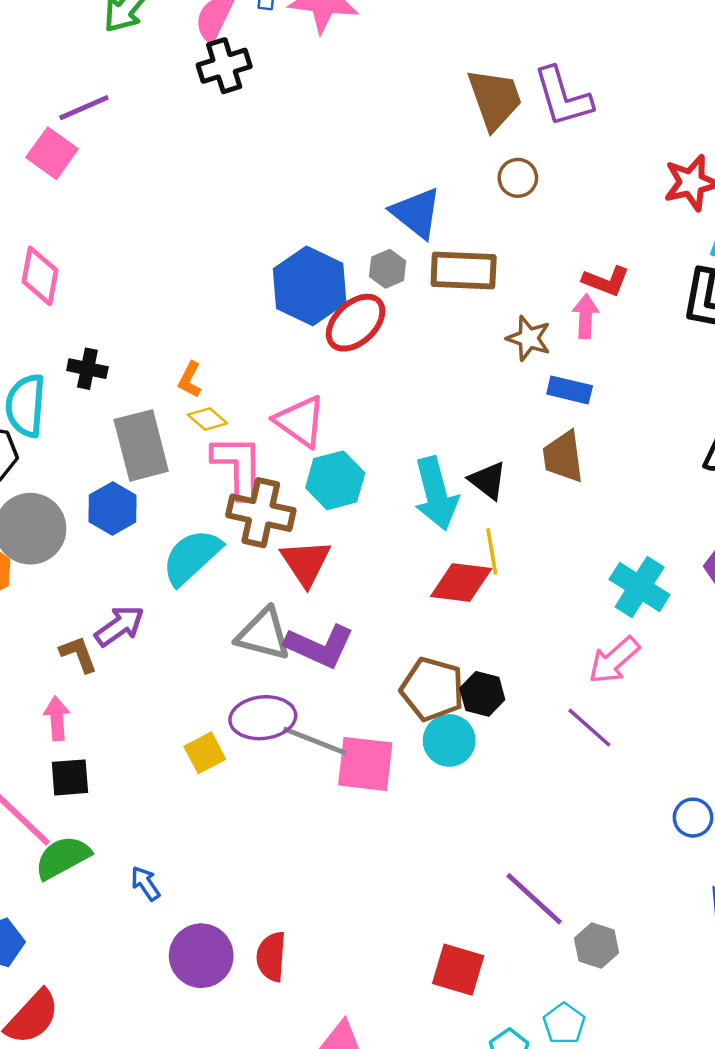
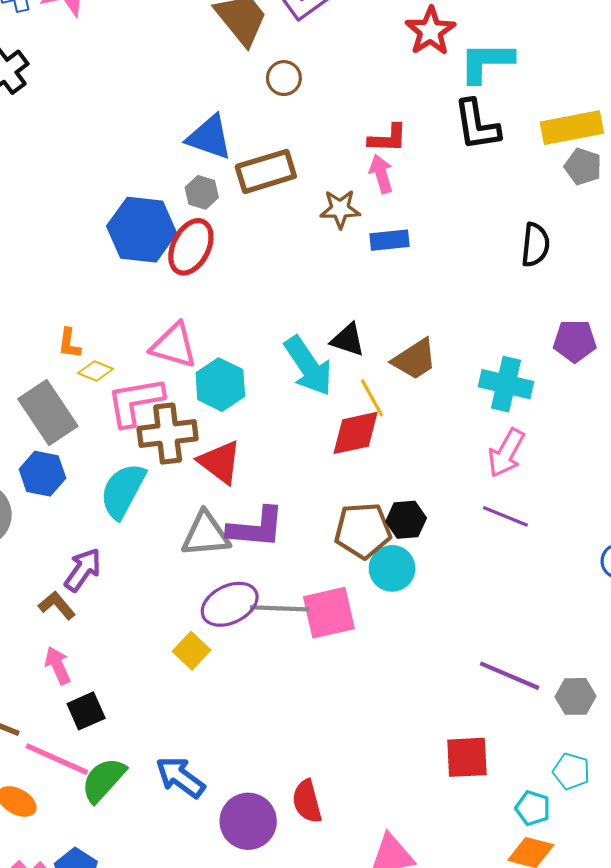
brown trapezoid: (563, 457) -> (415, 359), moved, turned -96
pink L-shape: (238, 467) -> (135, 402), turned -80
blue arrow: (145, 883) -> (180, 777), size x1.6

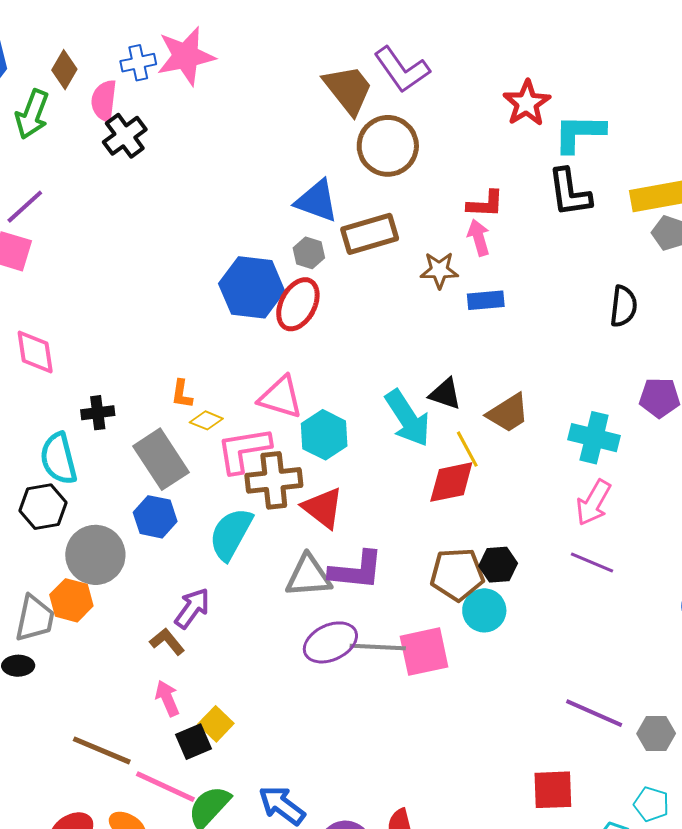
brown circle: (284, 78) -> (388, 146), size x1.8
yellow square: (192, 651) -> (216, 724), moved

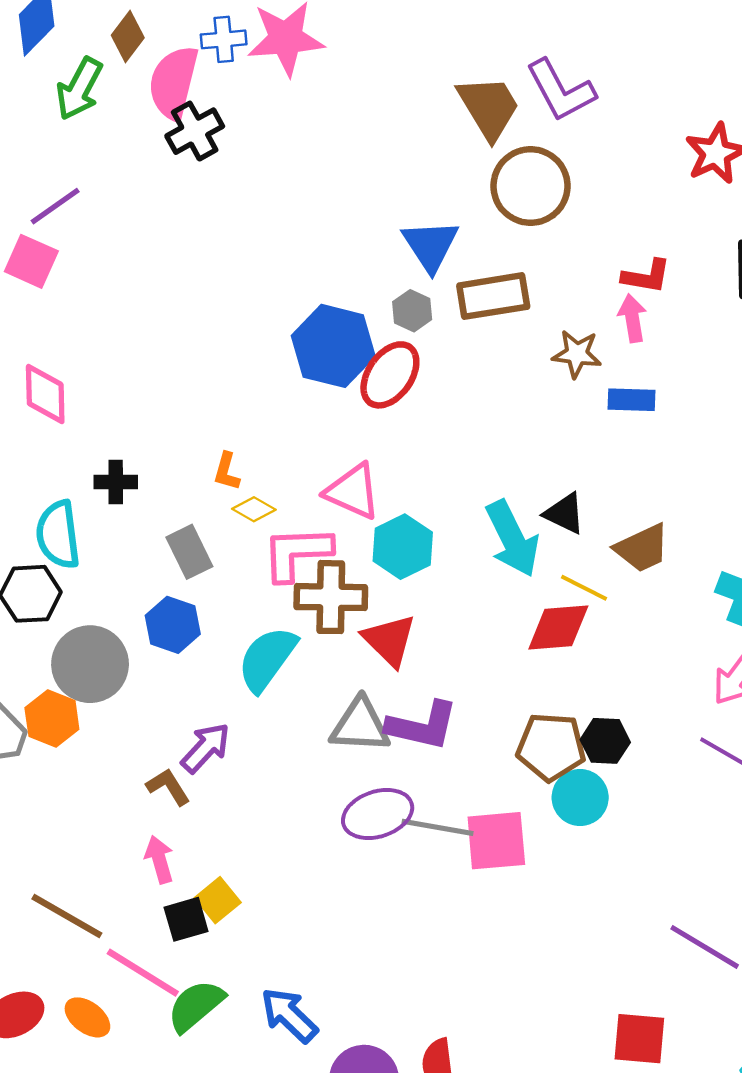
pink semicircle: (104, 101) -> (174, 83), size x1.4
blue triangle: (317, 201) -> (430, 245), turned 30
yellow line: (467, 449) -> (584, 588), turned -42
gray rectangle: (161, 459) -> (189, 552), size x0.7

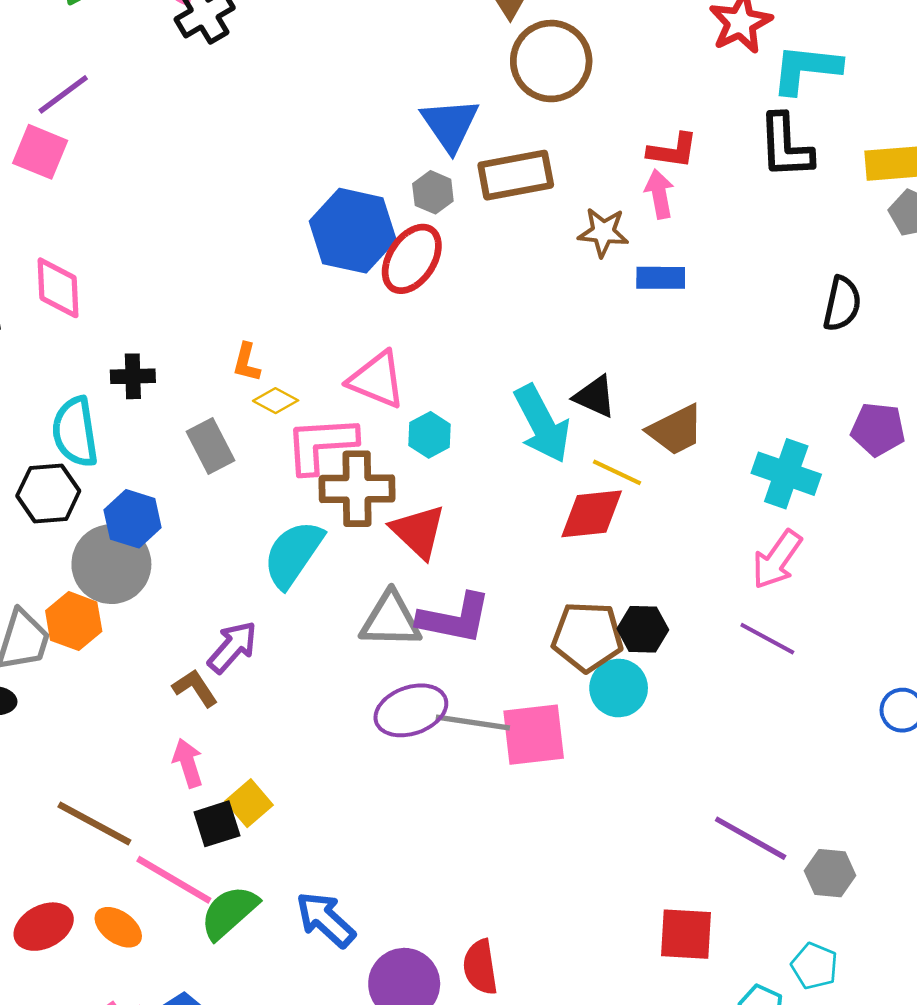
cyan hexagon: (403, 547) -> (430, 435), size x0.7
blue hexagon: (173, 625) -> (133, 519), moved

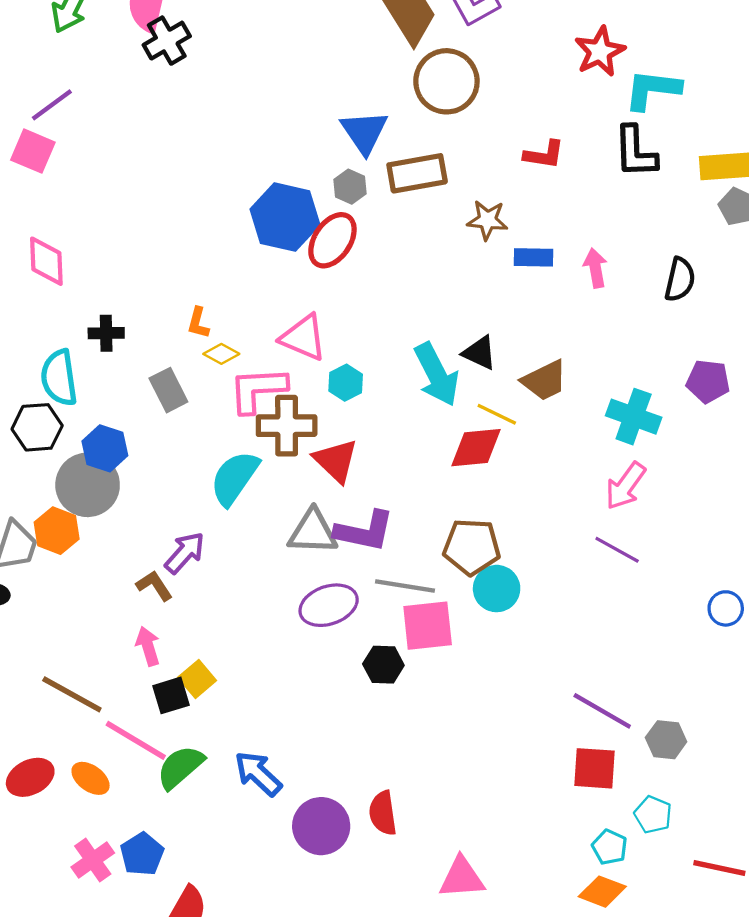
pink arrow: (659, 194) -> (595, 268), moved
black hexagon: (643, 629) -> (383, 665), moved
gray line: (473, 722) -> (405, 586), moved
red square: (686, 934) -> (595, 768), moved

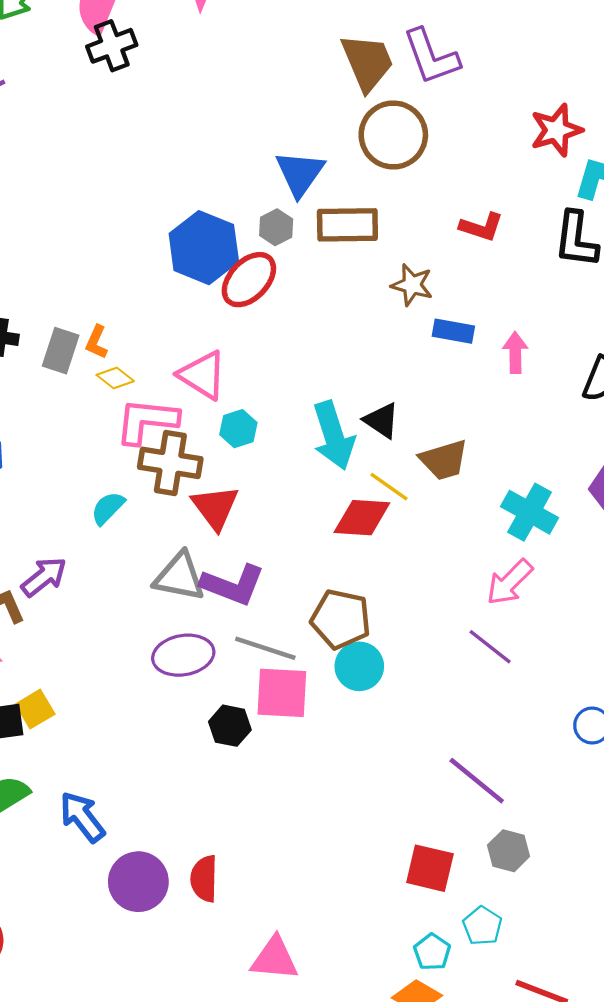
gray rectangle: (168, 390) -> (61, 351), moved, turned 36
cyan semicircle: (235, 478) -> (108, 508), size x0.6
purple line: (602, 711) -> (477, 781), moved

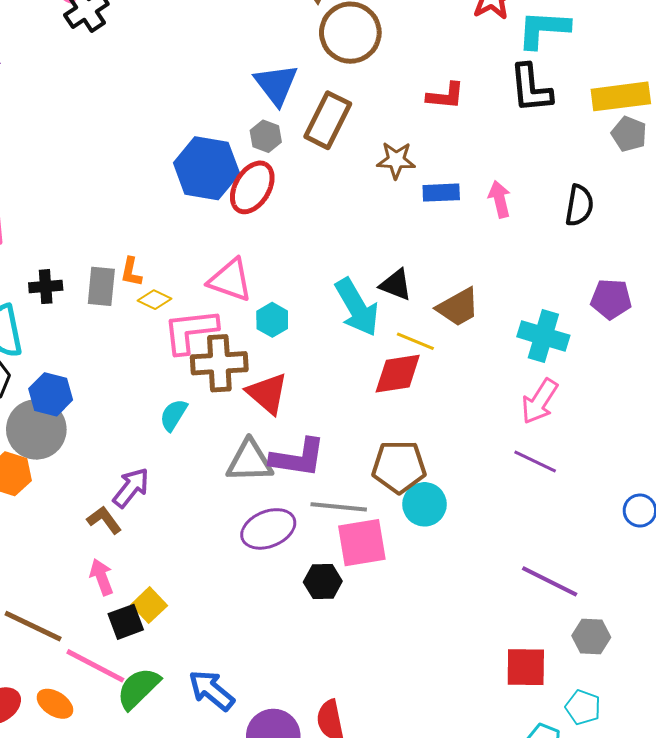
brown rectangle: (347, 225) -> (328, 120), turned -50

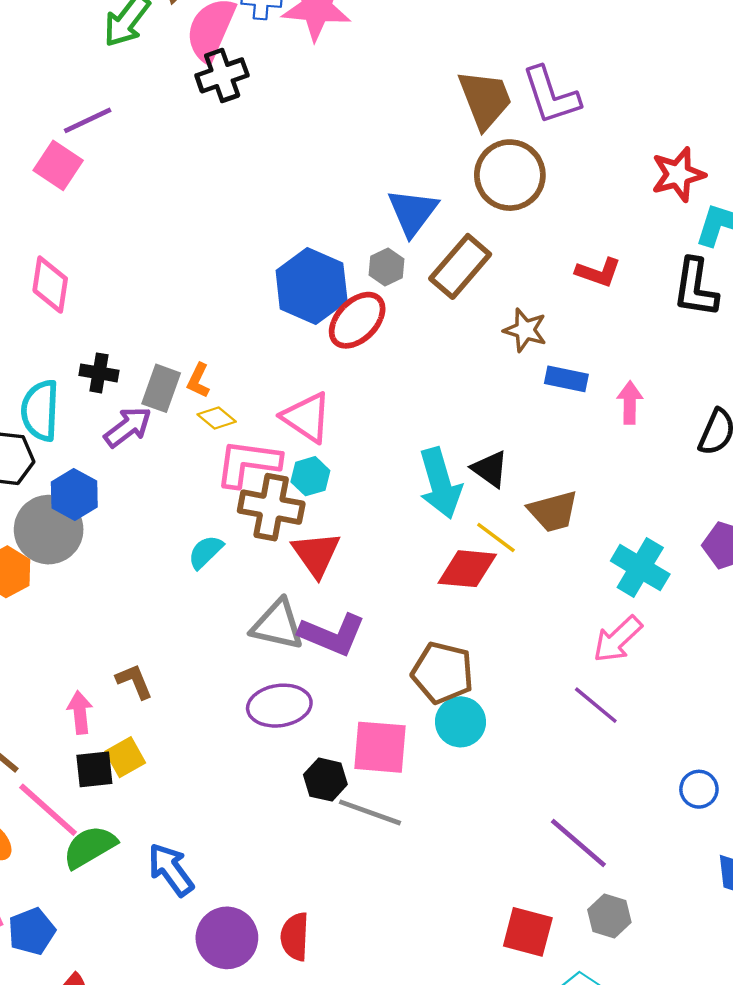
cyan hexagon: (272, 320) -> (310, 476), moved
purple arrow: (131, 488) -> (128, 427), moved
gray line: (339, 507) -> (370, 812), moved
brown L-shape: (104, 520) -> (134, 681), moved

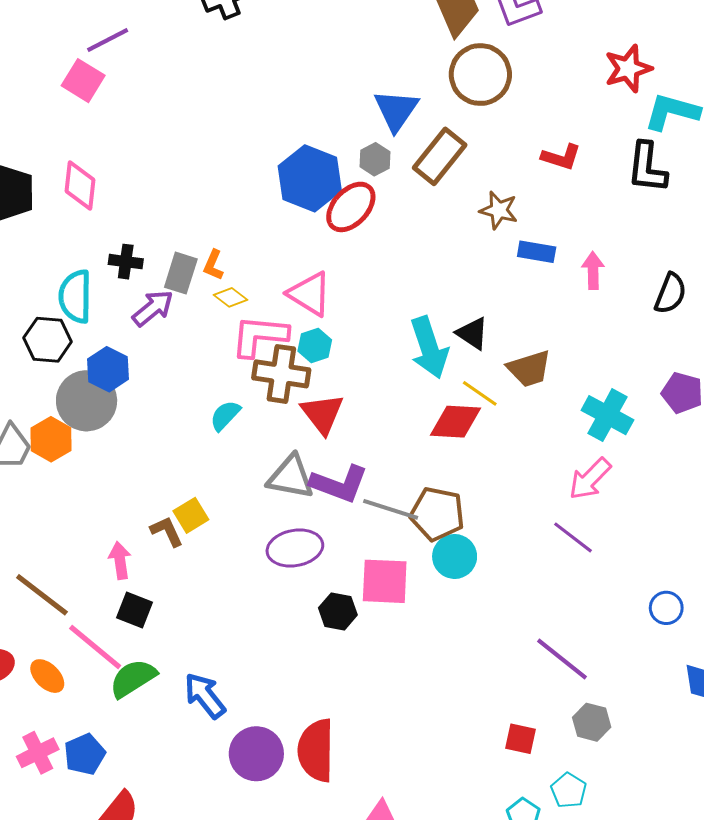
yellow square: (125, 757) -> (191, 515), moved
black square: (94, 769) -> (135, 610), turned 30
gray line: (370, 812) -> (391, 509), moved
red square: (528, 932) -> (521, 739), size x0.7
red semicircle: (295, 937) -> (316, 750), size x1.5

